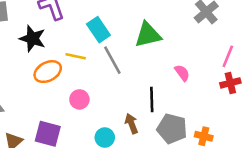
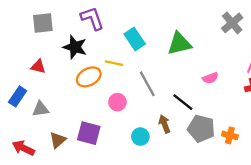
gray line: (112, 60) -> (147, 84), moved
pink semicircle: (182, 73) -> (210, 78), turned 105
black line: (152, 99) -> (183, 102), turned -50

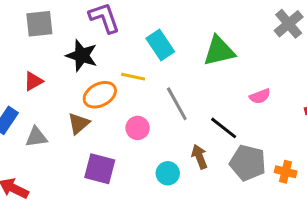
red triangle: (38, 67) -> (33, 81), turned -42
brown triangle: (58, 140) -> (79, 123), moved

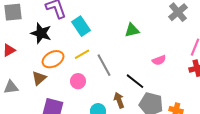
cyan rectangle: (160, 45) -> (81, 26), moved
green triangle: (219, 51) -> (132, 30), size x0.7
yellow line: (133, 77) -> (82, 54), moved, turned -42

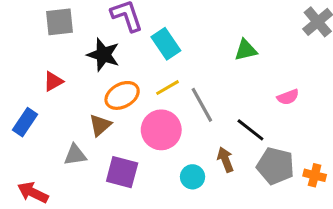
pink circle: (78, 81) -> (161, 130), size x1.6
gray triangle: (11, 87) -> (75, 155), moved

